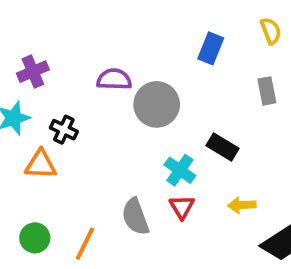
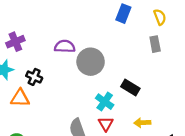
blue rectangle: (211, 48) -> (123, 14), moved
gray rectangle: (267, 91) -> (155, 44), moved

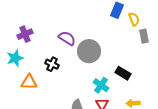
yellow semicircle: (160, 17) -> (134, 19), moved
purple semicircle: (65, 46) -> (67, 38), turned 30
black cross: (34, 77) -> (52, 64), moved

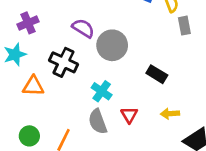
black cross: (52, 64) -> (64, 62), size x1.5
cyan cross: (101, 85) -> (102, 91), moved

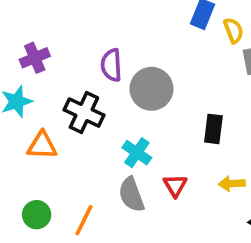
purple semicircle: (83, 28) -> (111, 65), turned -125
black rectangle: (157, 74) -> (213, 129), turned 66

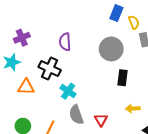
gray circle: (151, 89) -> (111, 49), moved
cyan cross: (137, 153) -> (68, 91), moved
red triangle: (175, 185) -> (101, 120), moved

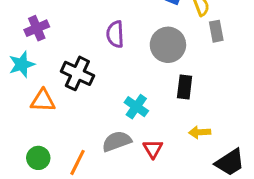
purple semicircle: (65, 42) -> (115, 34), moved
cyan cross: (68, 91) -> (136, 107), moved
gray semicircle: (76, 115) -> (117, 141), turned 90

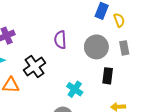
gray rectangle: (216, 31) -> (124, 48), moved
black cross: (77, 73) -> (34, 67), turned 30

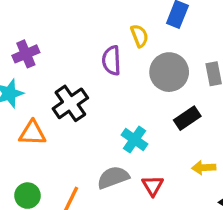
yellow semicircle: (119, 20) -> (139, 36), moved
black rectangle: (108, 76) -> (187, 118), turned 49

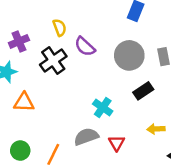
yellow semicircle: (139, 36) -> (60, 28), moved
purple semicircle: (112, 61) -> (85, 47), turned -45
black cross: (70, 103) -> (53, 60), moved

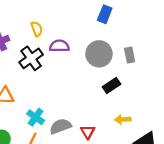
purple semicircle: (85, 47) -> (59, 46), turned 138
cyan cross: (103, 107) -> (36, 117), moved

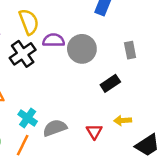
yellow semicircle: (37, 29) -> (29, 22), size x1.5
gray circle: (99, 54) -> (82, 49), moved
red triangle: (88, 132) -> (94, 132), moved

